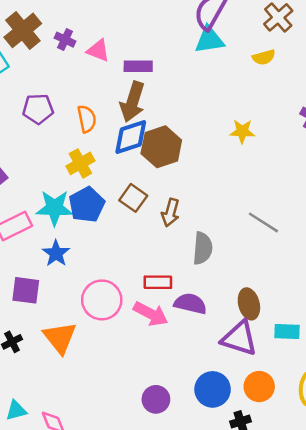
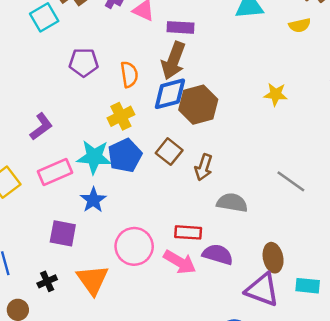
gray semicircle: (203, 248) -> (232, 203), turned -88

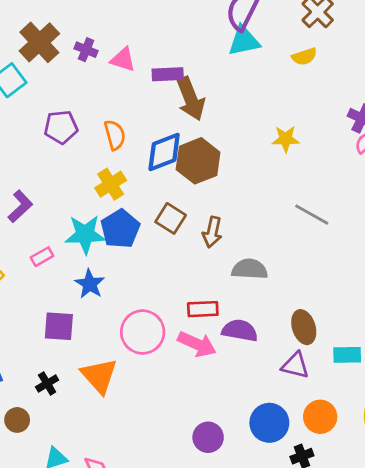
brown arrow: (173, 61) -> (191, 99), moved, turned -36
pink rectangle: (55, 172) -> (42, 257), size x0.6
gray line: (291, 181) -> (312, 215), moved
purple triangle: (262, 290) -> (295, 365), size x0.7

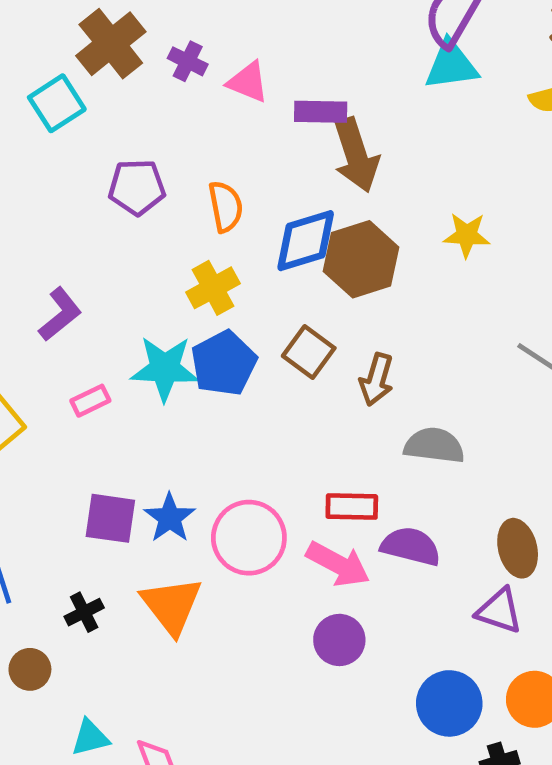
yellow star: (286, 139) -> (467, 235), moved
blue star: (90, 284) -> (170, 518), moved
purple circle: (208, 437) -> (339, 640), moved

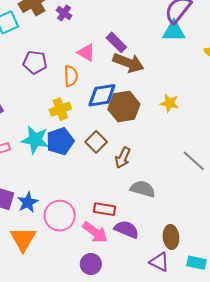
pink triangle: (248, 82) -> (86, 52), moved
purple rectangle: (321, 112) -> (116, 42), turned 35
brown arrow: (356, 155) -> (128, 63), turned -60

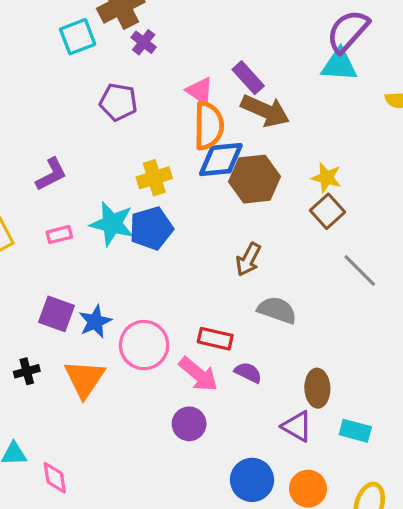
purple cross: (64, 13) -> (144, 42), moved
orange semicircle: (71, 76) -> (209, 126), moved, size x1.4
brown square: (96, 142) -> (328, 211), moved
purple semicircle: (127, 229) -> (248, 373), size x0.7

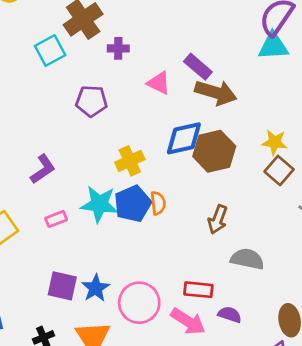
purple cross: (144, 42) -> (118, 48), moved, turned -30
orange semicircle: (209, 126) -> (158, 203), moved, size x0.6

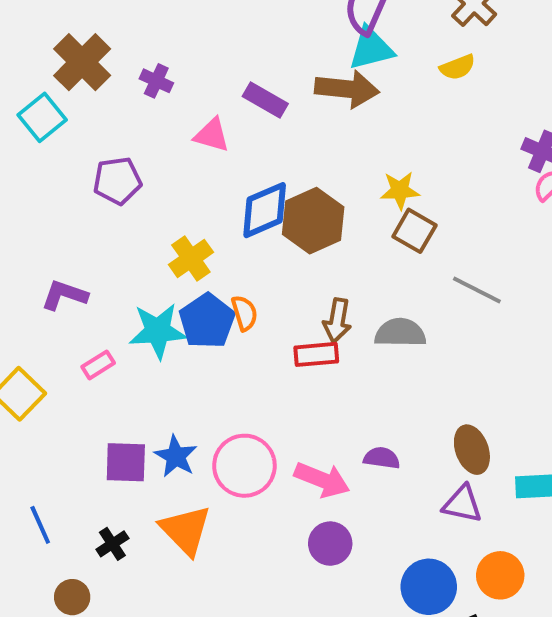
purple cross: (118, 48) -> (156, 81), moved, turned 35
brown arrow: (216, 93) -> (347, 89), moved
purple L-shape: (43, 169) -> (64, 295), turned -116
gray semicircle: (247, 259) -> (400, 333), moved
red rectangle: (198, 290) -> (316, 354), moved

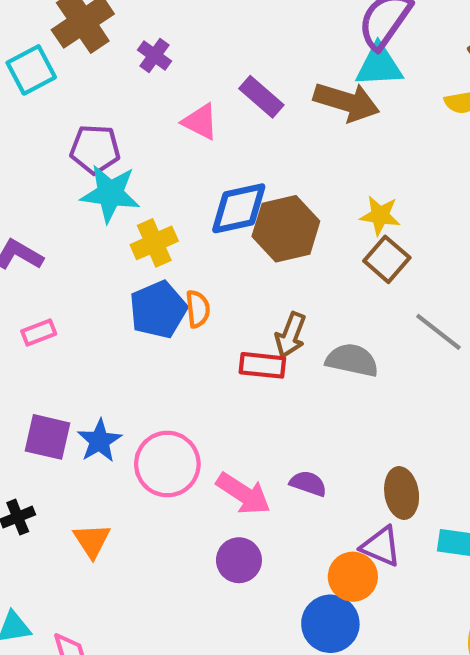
cyan star: (158, 331) -> (110, 193), moved
orange triangle: (186, 530) -> (92, 540), moved, size x0.7
orange circle: (500, 575) -> (353, 577), moved

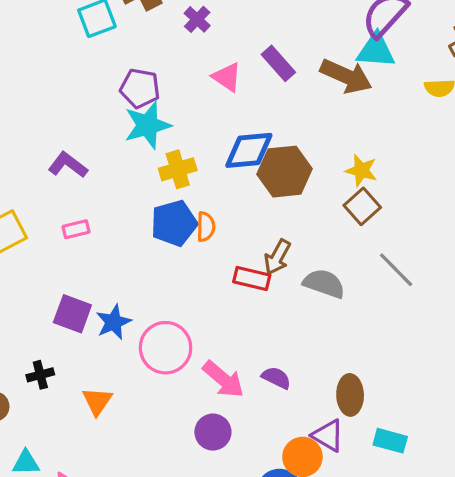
cyan star: (110, 193) -> (147, 125), turned -30

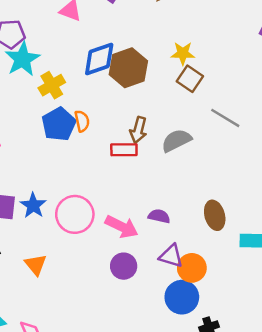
gray semicircle: (324, 283) -> (176, 140), turned -32
purple triangle: (328, 436) -> (171, 256), moved

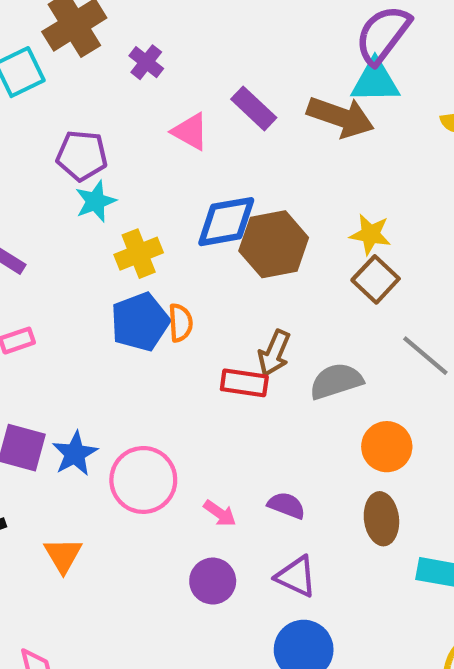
cyan star: (22, 59) -> (96, 201), size x0.7
pink arrow: (122, 227) -> (220, 513), size x0.6
orange circle: (192, 268) -> (387, 447), moved

